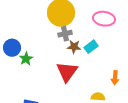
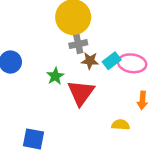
pink ellipse: (104, 19) -> (132, 63), moved
green star: (26, 59) -> (55, 76), moved

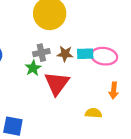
gray cross: (78, 44) -> (41, 53), moved
cyan rectangle: (112, 61) -> (85, 54), turned 35

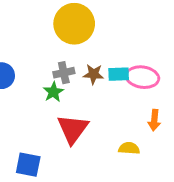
red triangle: (57, 83) -> (73, 129), moved

